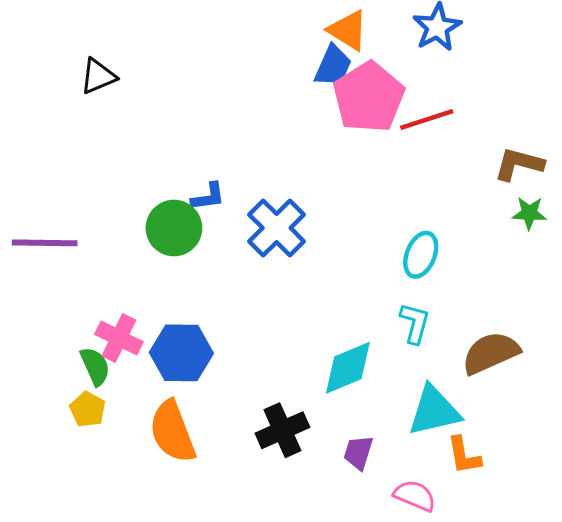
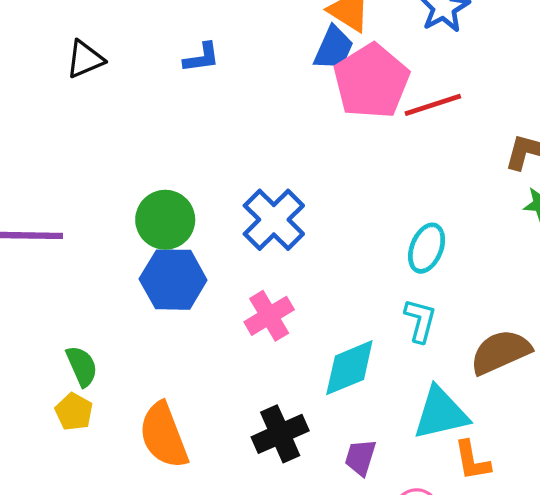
blue L-shape: (208, 197) -> (201, 58), moved
pink cross: (119, 338) -> (269, 316), moved, turned 33
blue hexagon: (181, 353) -> (173, 280), moved

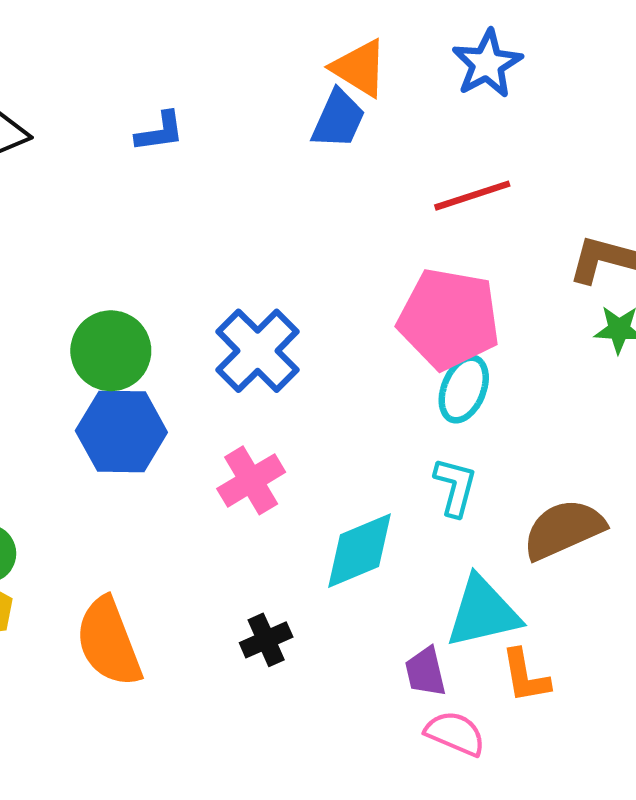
pink pentagon: (371, 81) -> (449, 319), moved, turned -30
black cross: (280, 434) -> (266, 640), size x0.7
purple trapezoid: (360, 457) -> (425, 672), moved, turned -30

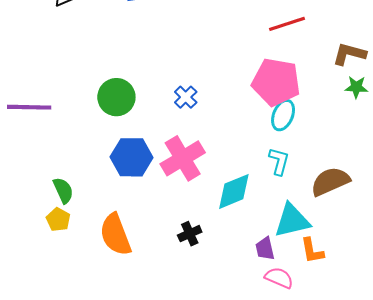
blue cross: (258, 351) -> (186, 97), size x0.6
blue hexagon: (121, 432) -> (131, 157), moved
pink cross: (251, 480) -> (183, 158), size x1.4

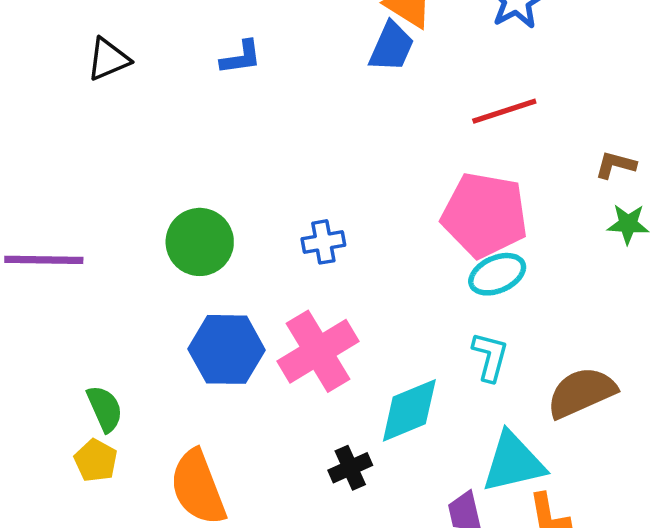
brown L-shape: (349, 54) -> (615, 165), size x0.7
blue cross: (186, 97) -> (323, 242), turned 35
cyan ellipse: (283, 115) -> (497, 274), turned 44
black cross: (190, 234) -> (350, 468), moved

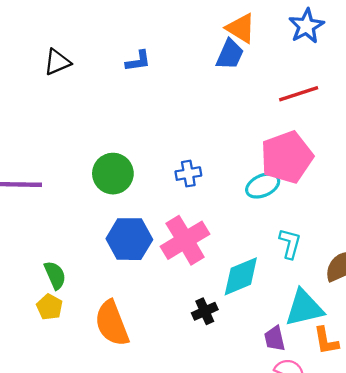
pink pentagon: (485, 215) -> (287, 157), turned -30
cyan ellipse: (497, 274) -> (263, 186), moved

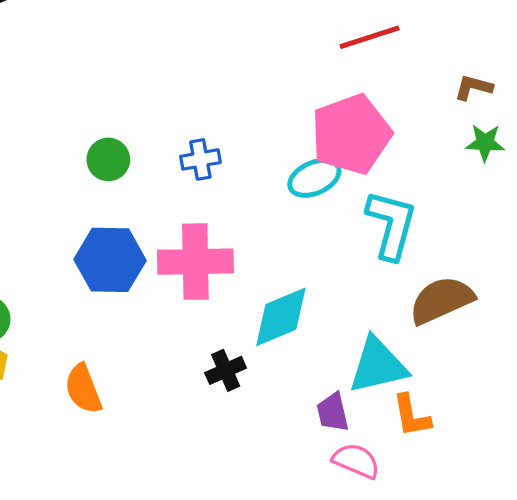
green circle: (113, 174) -> (108, 159), moved, size x0.7
pink cross: (185, 240) -> (195, 262), turned 30
cyan L-shape: (290, 243) -> (391, 225), moved, size x1.5
orange semicircle: (112, 323) -> (83, 389), size x0.7

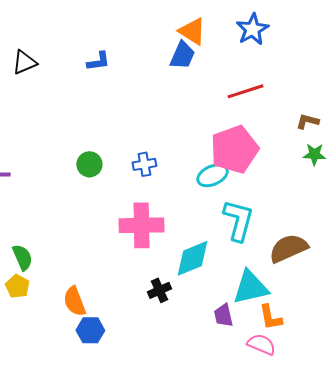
cyan L-shape: (391, 225) -> (238, 220), moved
blue hexagon: (110, 260) -> (90, 330), moved, size x0.7
pink semicircle: (356, 461) -> (261, 344), moved

